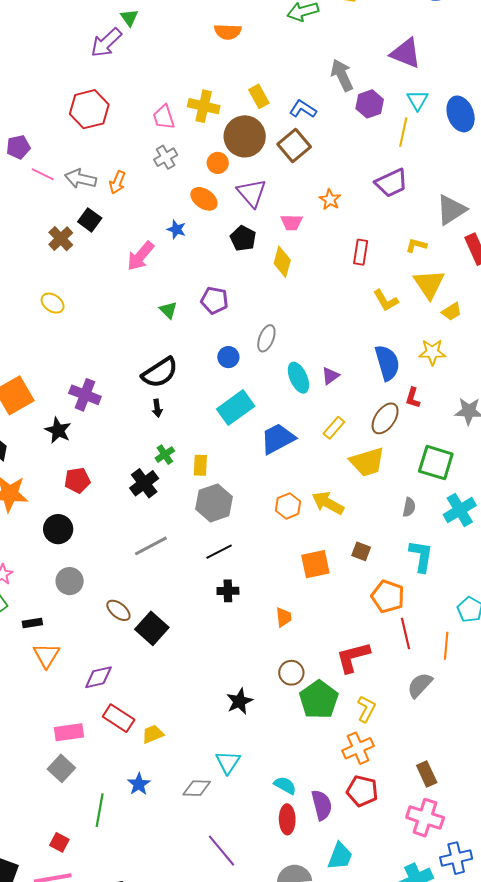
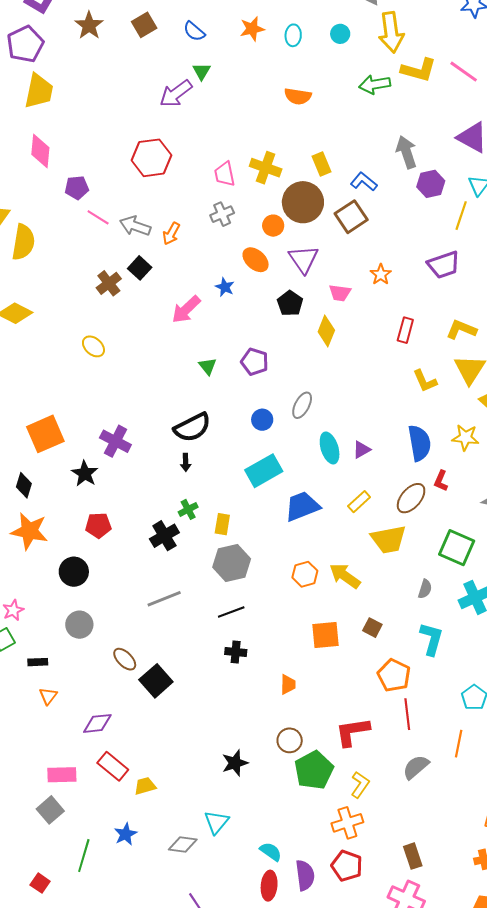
yellow L-shape: (416, 245) -> (461, 330), size x1.4
orange line: (446, 646) -> (459, 744), moved
orange triangle: (46, 655) -> (48, 696), size x0.7

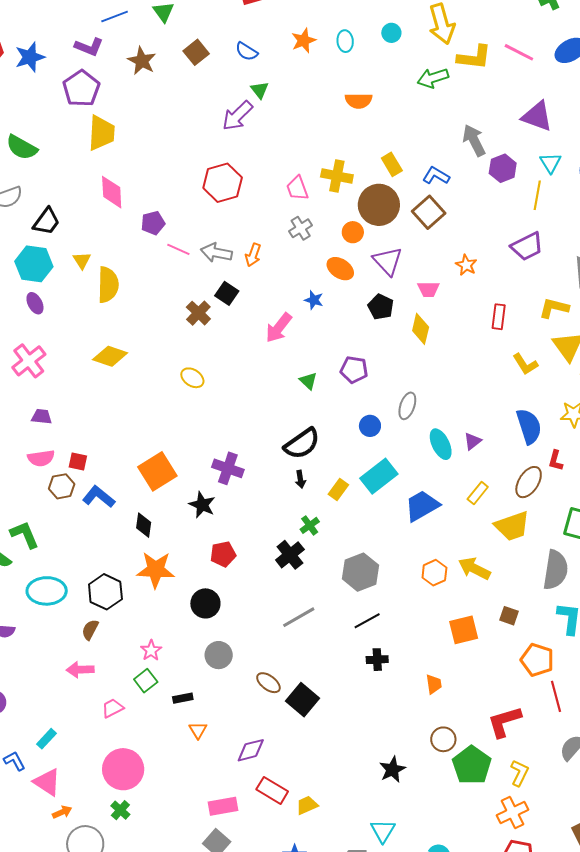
yellow rectangle: (222, 524) -> (338, 490), moved, turned 35
gray semicircle: (425, 589) -> (555, 570), size x2.0

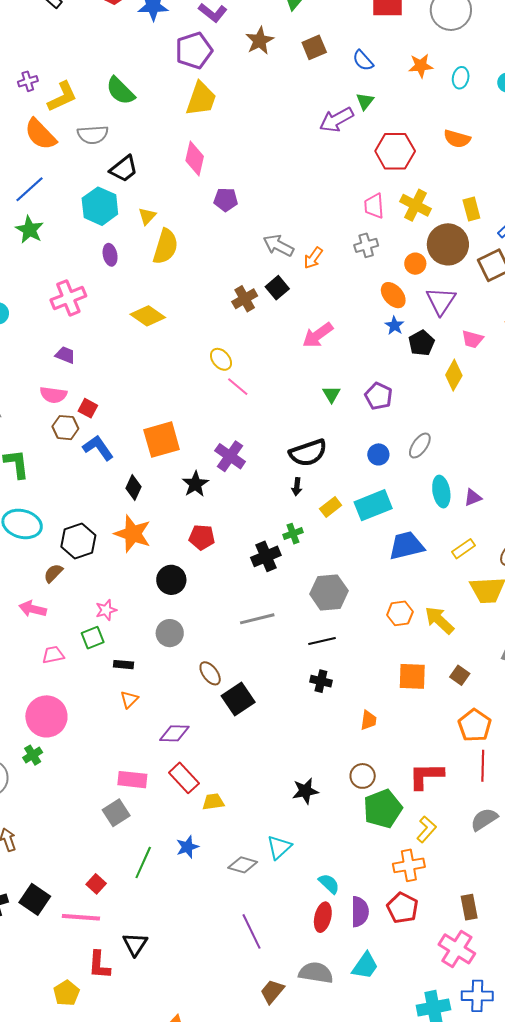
red hexagon: (223, 183) -> (395, 151), moved
pink line: (178, 249) -> (238, 387), moved
blue star: (314, 300) -> (394, 325), moved
purple ellipse: (35, 303) -> (110, 255), moved

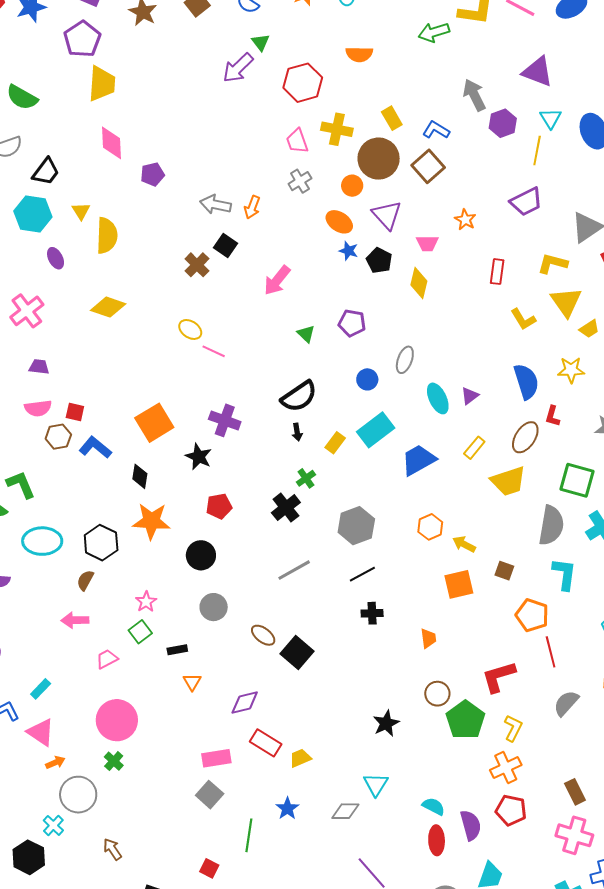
yellow arrow: (439, 620) -> (464, 544), moved, size x0.7

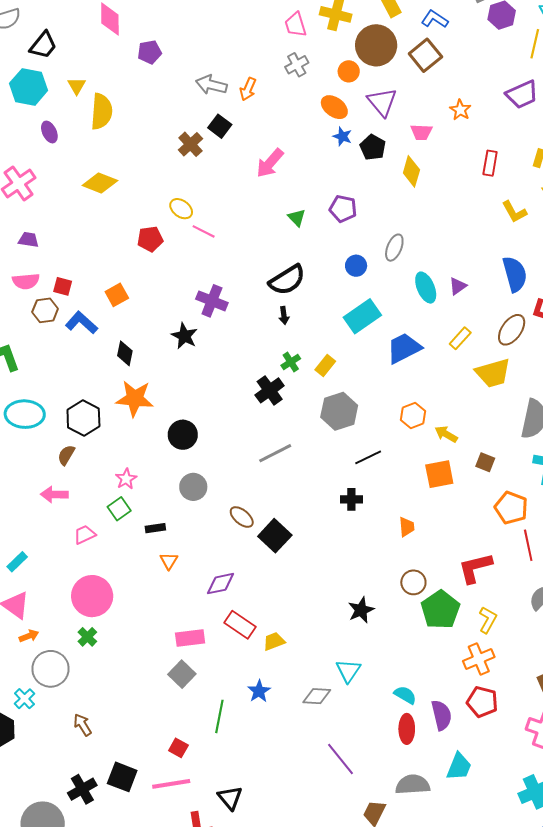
orange square: (154, 423) -> (117, 295), moved, size x0.6
yellow rectangle: (335, 443) -> (325, 365), moved
red pentagon: (219, 506) -> (150, 239), moved
black line: (362, 574) -> (368, 457), moved

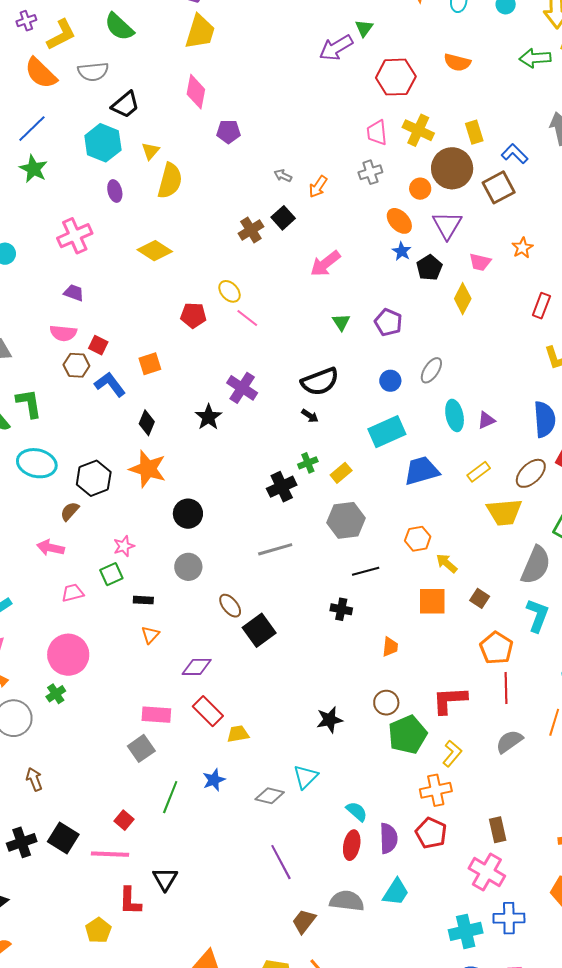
gray arrow: (211, 85) -> (283, 176), size x0.6
black arrow: (284, 315) -> (310, 416), turned -60

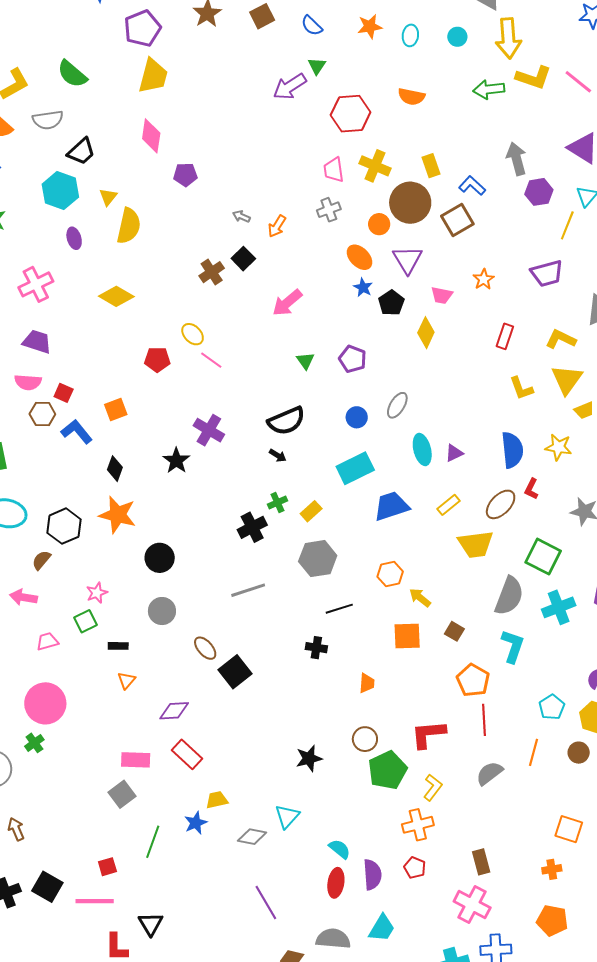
purple trapezoid: (74, 293) -> (37, 342), size x1.4
yellow trapezoid: (238, 734) -> (217, 800), moved
red square: (124, 820) -> (107, 867), turned 36
red pentagon: (431, 833) -> (415, 868), size x0.7

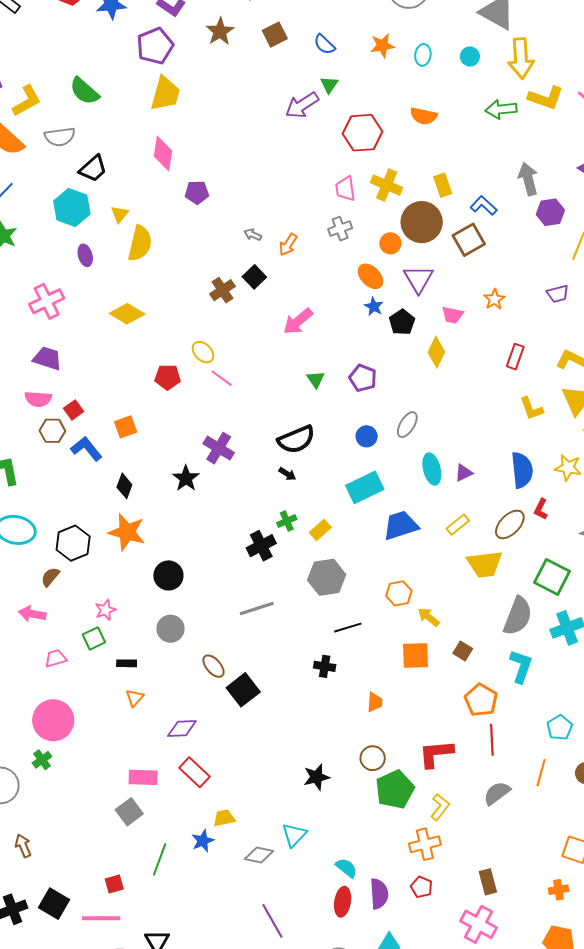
purple trapezoid: (547, 273) -> (558, 294), size x0.7
red square: (64, 393) -> (74, 410), turned 30

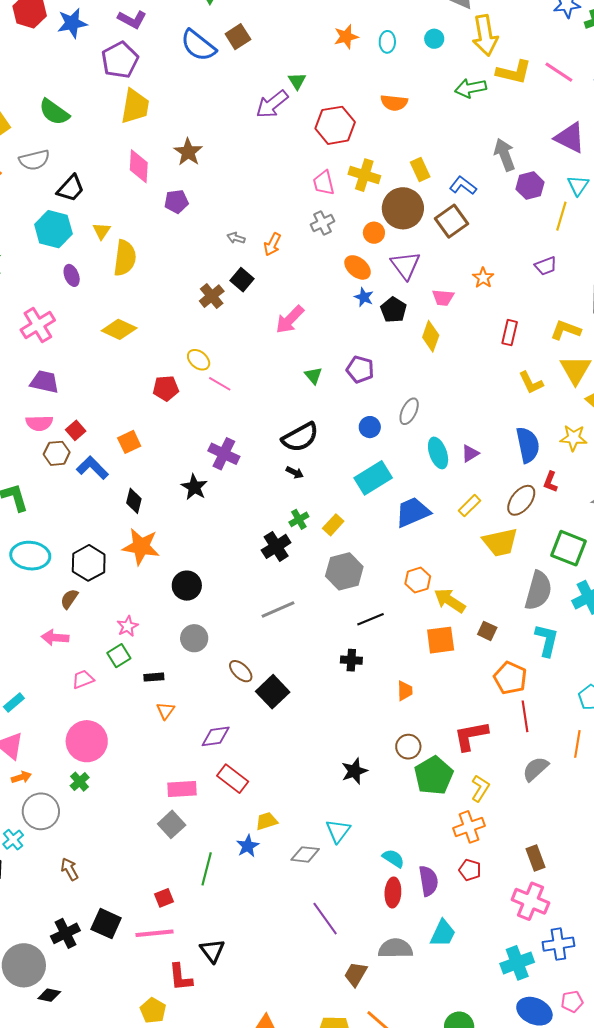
brown star: (220, 32) -> (188, 152), moved
blue semicircle: (324, 44) -> (198, 45), moved, size x1.6
yellow arrow: (429, 617) -> (450, 601), size x1.4

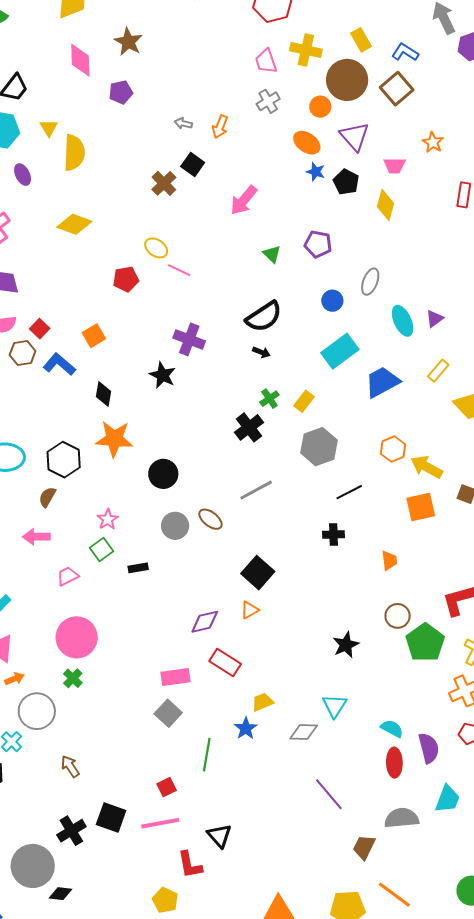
brown ellipse: (241, 671) -> (210, 519), moved
orange triangle: (165, 711) -> (250, 610), moved, turned 30

